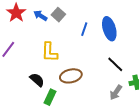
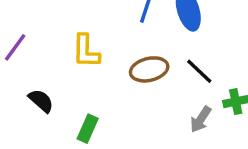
brown ellipse: (71, 76) -> (149, 69), moved
black semicircle: (37, 80) -> (41, 101), moved

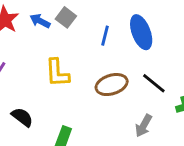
gray arrow: (201, 119) -> (144, 126), moved

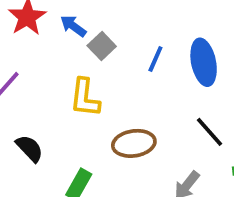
gray square: (66, 17) -> (102, 46), moved
brown ellipse: (112, 85) -> (134, 143), moved

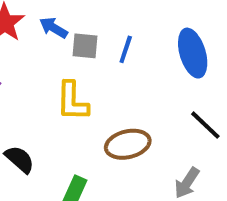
gray square: (102, 46) -> (85, 46), turned -36
blue line: (155, 59) -> (126, 49), moved

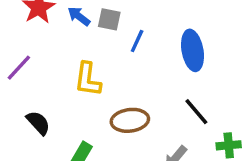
gray square: (85, 46) -> (109, 19), moved

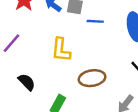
blue line: (137, 41) -> (95, 21), turned 70

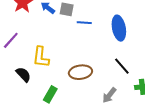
yellow L-shape: (61, 50) -> (41, 57), moved

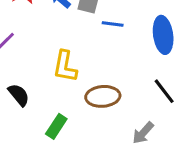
yellow L-shape: (41, 57) -> (65, 66), moved

